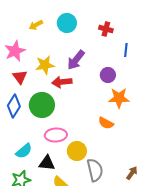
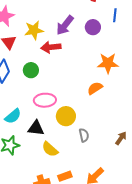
purple circle: (108, 75) -> (93, 27), moved
green circle: (42, 105) -> (31, 70), size x0.6
orange semicircle: (106, 123) -> (95, 88), turned 119
gray semicircle: (95, 170) -> (84, 135), size x0.6

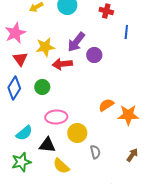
purple circle: (93, 27) -> (94, 55), moved
orange star: (108, 63) -> (128, 115), moved

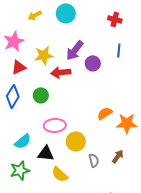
red cross: (106, 11) -> (115, 19), moved
blue line: (126, 32) -> (119, 50), moved
red triangle: (20, 59) -> (19, 67), turned 42
brown arrow: (132, 155) -> (118, 156), moved

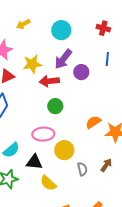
cyan circle: (66, 13) -> (61, 30), moved
green circle: (41, 95) -> (55, 106), moved

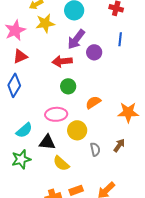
yellow star: (32, 64) -> (45, 23), moved
orange semicircle: (93, 122) -> (93, 102), moved

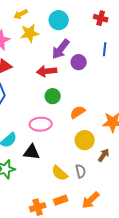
yellow circle: (77, 130) -> (85, 140), moved
gray semicircle: (95, 149) -> (81, 171), moved
yellow semicircle: (61, 163) -> (60, 173), moved

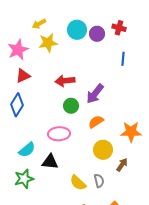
purple arrow: (61, 49) -> (95, 94), moved
purple circle: (79, 62) -> (97, 34), moved

